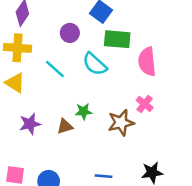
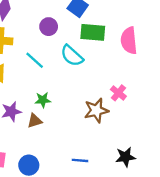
pink semicircle: (147, 62) -> (129, 41), moved
green star: (84, 111) -> (43, 100), moved
brown triangle: (65, 126) -> (35, 121), moved

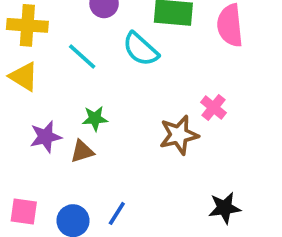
blue line: (80, 160) -> (117, 213), moved, turned -63

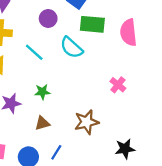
brown star: (179, 135) -> (87, 122), moved
brown triangle: (82, 151) -> (42, 123), moved

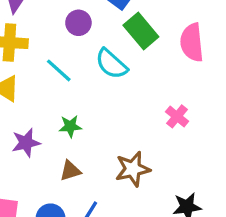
green rectangle: (92, 24) -> (141, 31), turned 45

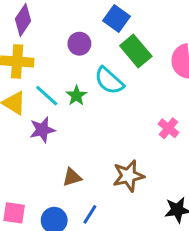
cyan line: (59, 70) -> (47, 96), moved
green star: (70, 126) -> (76, 96), moved, turned -30
purple star: (26, 143) -> (42, 130), moved

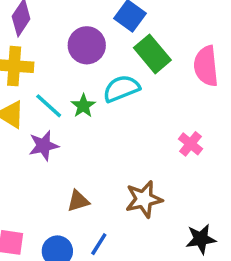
purple circle: (79, 44) -> (87, 45), size x1.4
cyan semicircle: (109, 81) -> (121, 89), turned 116

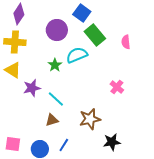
pink semicircle: (206, 66) -> (126, 42), size x0.6
cyan line: (49, 106) -> (56, 99), moved
black star: (201, 239) -> (112, 142), moved

